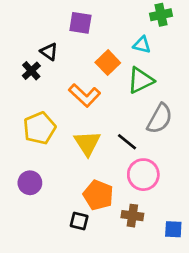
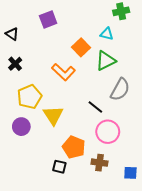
purple square: (80, 23) -> (48, 20), moved, turned -30
black triangle: (49, 52) -> (12, 34), moved
black cross: (31, 71) -> (15, 64), moved
yellow triangle: (87, 143) -> (53, 115), moved
purple circle: (30, 183) -> (21, 127), moved

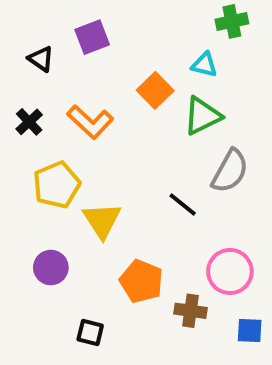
black triangle: (12, 34) -> (41, 59), moved
orange L-shape: (64, 72) -> (90, 122), moved
purple circle: (21, 127) -> (51, 268), moved
pink circle: (108, 132) -> (230, 271), moved
black square: (59, 167) -> (90, 332), moved

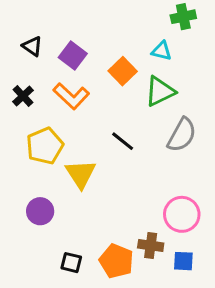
purple square: (92, 37) -> (73, 56), moved, turned -32
black line: (183, 205) -> (123, 141), moved
orange pentagon: (141, 281) -> (116, 261), moved
blue square: (250, 330) -> (183, 261), moved

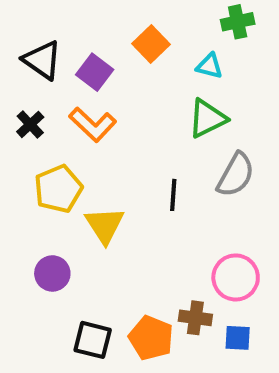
black triangle: (32, 46) -> (42, 60), size x1.5
orange square: (123, 71) -> (151, 44), moved
black line: (123, 141) -> (173, 195), moved, turned 55
black square: (71, 263) -> (93, 340), size x1.4

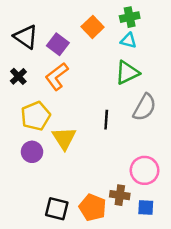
green cross: (238, 22) -> (130, 17), moved
orange L-shape: (93, 124) -> (57, 76), turned 100
purple circle: (52, 273) -> (32, 152), moved

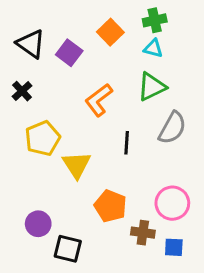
orange L-shape: (57, 76) -> (99, 100), moved
purple circle: (32, 152) -> (38, 224), moved
orange pentagon: (93, 207) -> (110, 206), moved

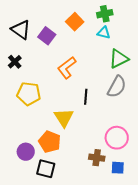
green triangle: (152, 87) -> (119, 59), moved
yellow pentagon: (43, 138) -> (29, 94), turned 30
yellow triangle: (77, 165) -> (64, 118), moved
orange pentagon: (110, 206) -> (50, 142), moved

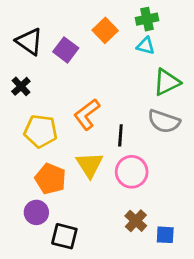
orange L-shape: (67, 68) -> (87, 114), moved
gray semicircle: (117, 87) -> (164, 121), turned 80
pink circle: (117, 138) -> (132, 172), moved
orange pentagon: (50, 142) -> (50, 179), moved
brown cross: (97, 158) -> (136, 221), turned 35

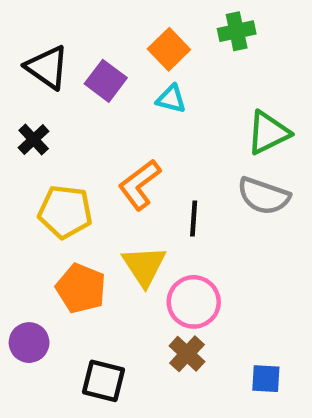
cyan triangle: (146, 46) -> (171, 99), moved
pink circle: (132, 172) -> (194, 302), moved
purple circle: (36, 212) -> (29, 343), moved
brown cross: (136, 221) -> (187, 354), moved

